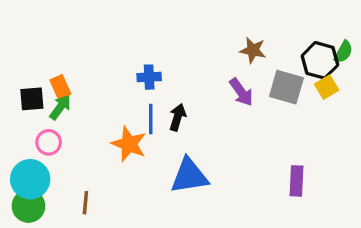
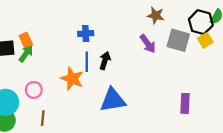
pink circle: (49, 142) -> (34, 90), moved

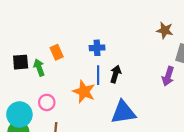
orange rectangle: (26, 40) -> (57, 52), moved
purple arrow: (148, 44) -> (168, 76), moved, turned 54
green arrow: (26, 54) -> (39, 67), turned -56

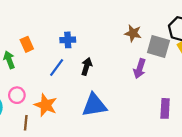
brown star: (165, 30) -> (133, 33), moved
blue line: (98, 75) -> (57, 68), moved, turned 36
orange star: (84, 92) -> (46, 105), moved

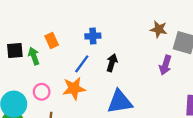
orange star: (46, 105) -> (74, 88), moved, turned -30

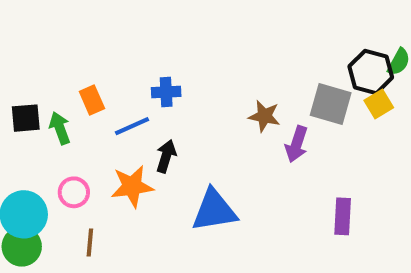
brown star: (159, 29) -> (264, 116), moved
black arrow: (112, 63) -> (166, 156), moved
blue line: (82, 64) -> (132, 126), moved, turned 30

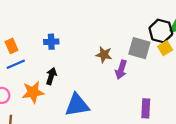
blue line: (132, 126) -> (16, 64), moved

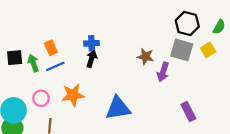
black hexagon: (161, 31) -> (187, 24), moved
black arrow: (51, 76) -> (92, 59), moved
purple rectangle: (146, 108) -> (188, 111), turned -30

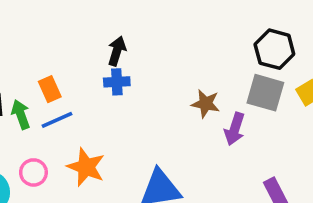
black arrow: (92, 59) -> (117, 51), moved
orange star: (73, 95) -> (86, 167), turned 30

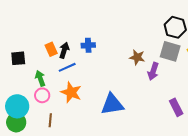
black arrow: (117, 51) -> (64, 50), moved
green arrow: (21, 114) -> (40, 78), moved
blue line: (57, 120) -> (67, 67), moved

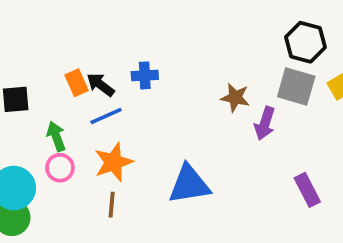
black arrow: (64, 50) -> (101, 85), turned -70
orange star: (71, 92) -> (113, 162), turned 30
brown line: (50, 120) -> (112, 205), moved

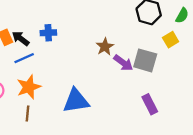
gray square: (296, 87) -> (145, 60), moved
brown star: (235, 98) -> (105, 47), turned 30
purple arrow: (265, 123) -> (123, 63), turned -72

